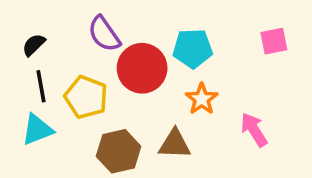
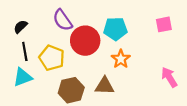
pink arrow: (254, 130) -> (169, 77), moved

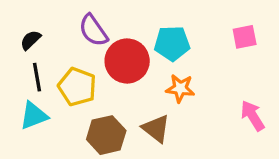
orange star: (121, 59) -> (180, 88), turned -30
brown triangle: (105, 86) -> (156, 129), turned 36

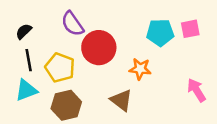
cyan pentagon: (172, 43) -> (160, 33), moved
brown hexagon: (106, 135) -> (66, 105), moved

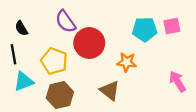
black semicircle: (24, 31) -> (21, 28), turned -77
black line: (29, 60) -> (13, 54), moved

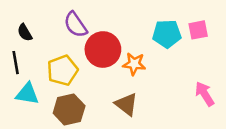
yellow pentagon: (54, 61) -> (63, 70), turned 30
orange star: (127, 62) -> (134, 64), moved
cyan triangle: (24, 81) -> (27, 94), turned 30

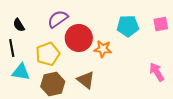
purple semicircle: (76, 25) -> (58, 19), turned 90
pink square: (198, 30) -> (161, 24), moved
brown triangle: (126, 104) -> (86, 80), moved

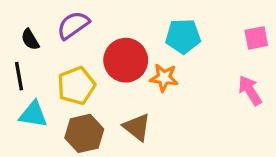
purple semicircle: (58, 19) -> (73, 25), moved
cyan pentagon: (128, 26) -> (183, 36), moved
pink arrow: (157, 72) -> (250, 90), moved

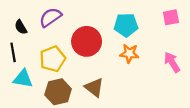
pink square: (256, 38) -> (171, 17), moved
orange star: (164, 78) -> (129, 53), moved

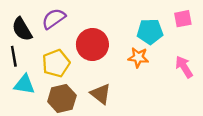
cyan pentagon: (126, 25) -> (150, 32), moved
black semicircle: (21, 27) -> (22, 29), size x1.5

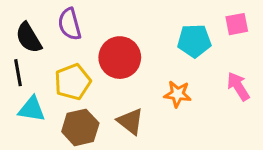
purple semicircle: (54, 19) -> (70, 24), turned -70
orange star: (138, 57) -> (178, 94), moved

